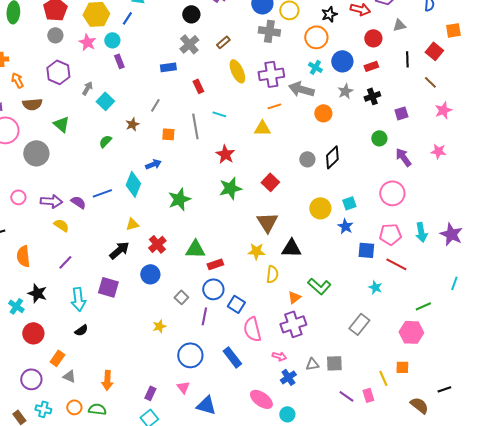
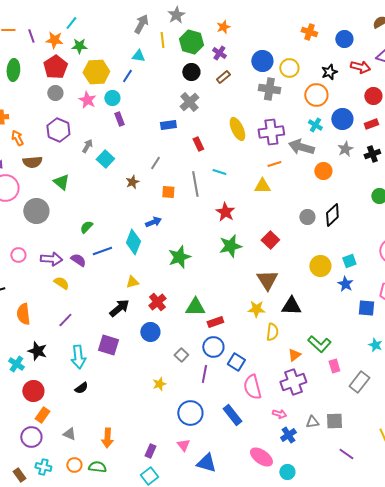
brown rectangle: (223, 42) -> (223, 77), moved
green semicircle: (105, 141) -> (86, 227), moved
orange rectangle: (57, 358) -> (42, 415), moved
pink rectangle: (368, 395) -> (334, 366), moved

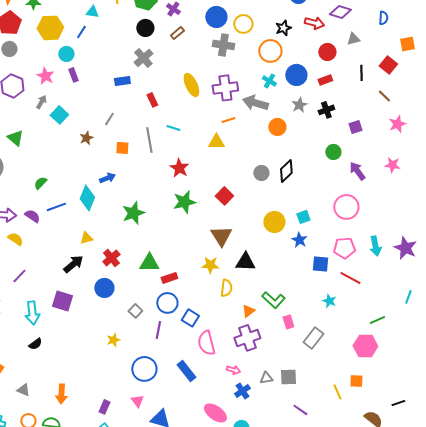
pink star: (87, 100) -> (45, 76), moved

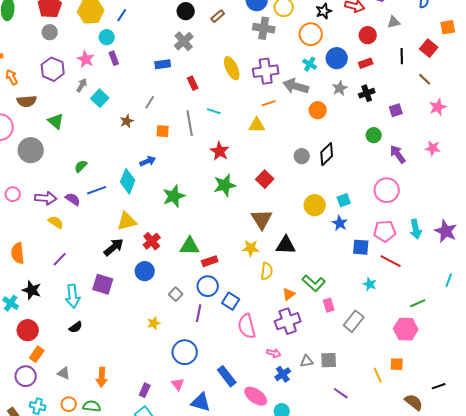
yellow triangle: (86, 238) -> (127, 221), size x1.5
blue rectangle: (186, 371) -> (227, 376), moved

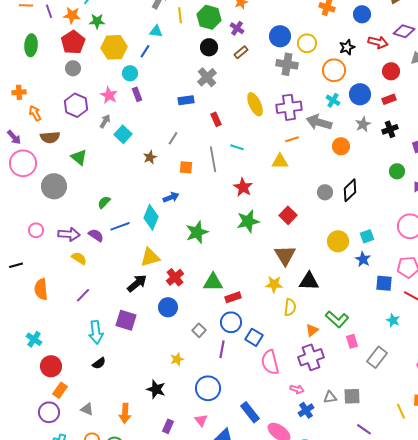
black star: (32, 290) -> (156, 389), moved

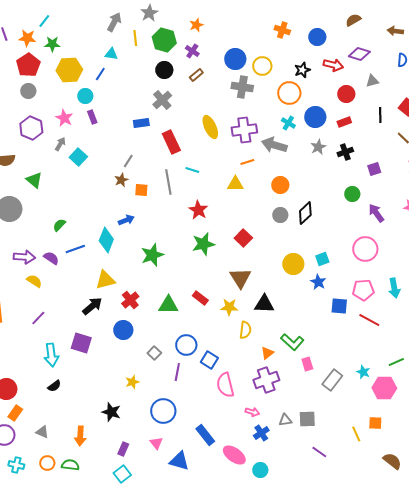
red rectangle: (216, 119) -> (171, 142), size x1.6
orange circle: (341, 146) -> (280, 185), moved
brown star: (150, 157) -> (121, 180), moved
red rectangle: (233, 297) -> (200, 298), moved, turned 56
cyan star: (393, 320) -> (363, 372), moved

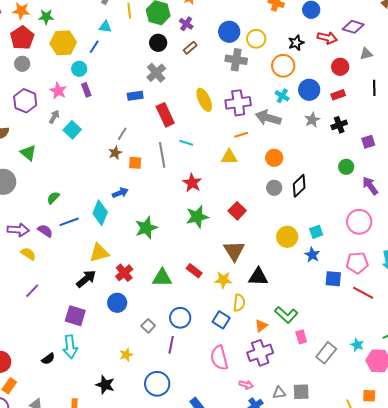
cyan arrow: (51, 355) -> (70, 347), moved
blue square: (209, 360) -> (221, 320), moved

